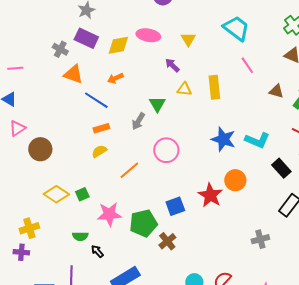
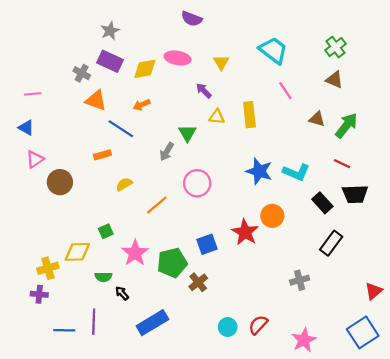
orange rectangle: (101, 128) -> (102, 155), moved
yellow diamond: (56, 194) -> (77, 252), moved, turned -35
pink star: (109, 214) -> (135, 253), turned -30

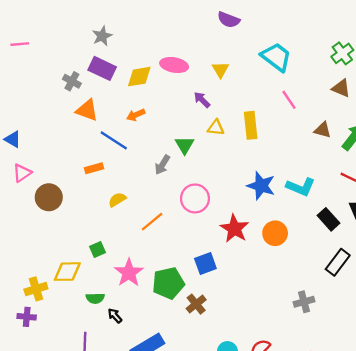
purple semicircle: (192, 19) -> (229, 20), moved
pink line: (33, 94) -> (20, 44), moved
red star: (245, 232) -> (234, 229), moved

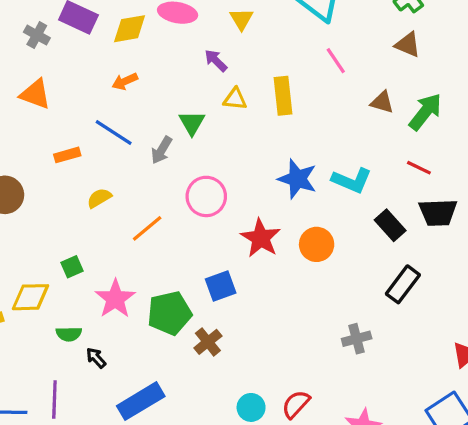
orange triangle: (87, 110) -> (35, 94), moved
blue line: (114, 140) -> (114, 133), moved

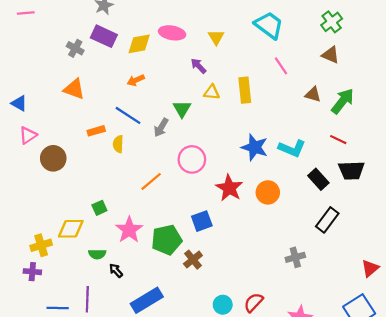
yellow semicircle: (99, 198) -> (118, 144), moved, turned -56

